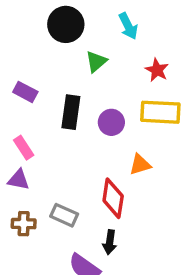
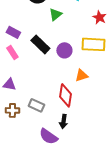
red star: (157, 70) -> (99, 17), moved
black rectangle: (71, 112) -> (40, 44), turned -54
pink rectangle: (24, 148) -> (12, 52), moved

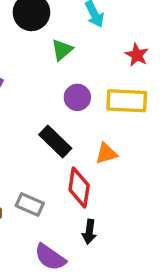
black rectangle: (40, 44) -> (55, 142), moved
purple circle: (64, 50) -> (77, 97), moved
black arrow: (63, 121) -> (89, 232), moved

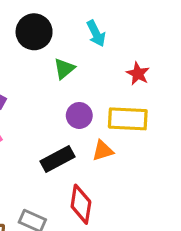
black rectangle: (55, 142) -> (57, 159), turned -72
orange triangle: (106, 153) -> (103, 151), moved

